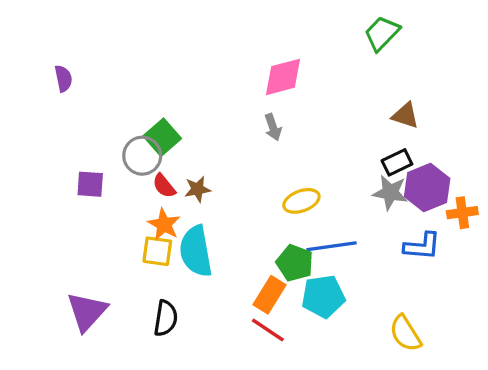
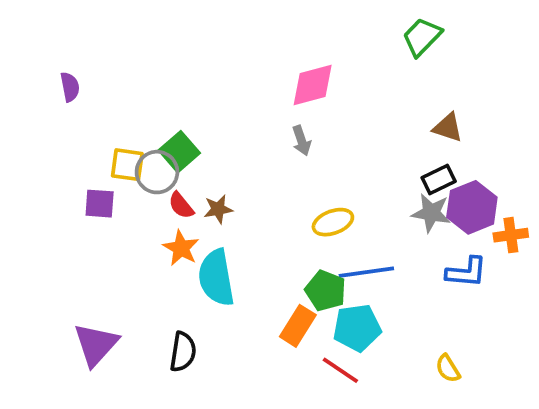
yellow square: (157, 251) -> (127, 165), moved
red line: (268, 330) -> (340, 370), moved
yellow semicircle: (405, 333) -> (448, 368), size x0.7

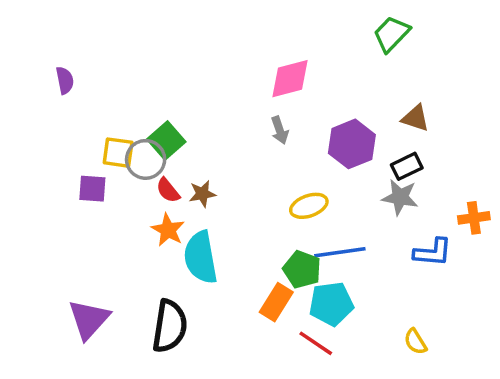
purple hexagon: (472, 207) -> (352, 144), moved
black semicircle: (183, 352) -> (170, 326), size x1.4

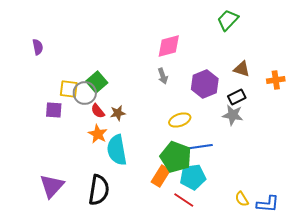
orange cross: (474, 218) -> (276, 80), moved
blue L-shape: (433, 252) -> (268, 204), moved
green pentagon: (302, 269) -> (176, 157), size x1.4

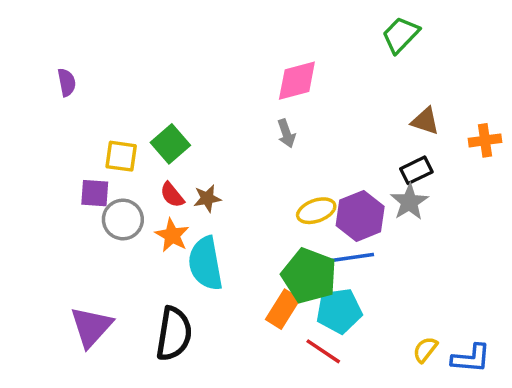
purple hexagon: (205, 84) -> (360, 216), moved
gray circle: (85, 93) -> (123, 219), moved
gray star: (233, 115) -> (409, 202), turned 30
yellow semicircle: (242, 199) -> (425, 350), turned 70

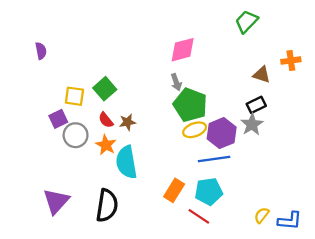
orange cross: (485, 140) -> (291, 61), moved
purple square: (95, 193) -> (58, 119), turned -30
green pentagon: (309, 276) -> (190, 105), moved

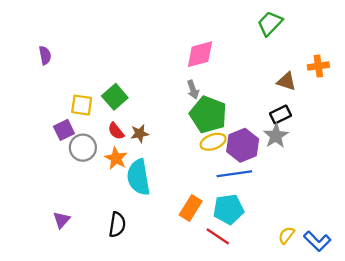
purple triangle: (56, 201) -> (62, 220), size x0.6
black semicircle: (107, 206) -> (117, 225), size x0.7
blue L-shape: (290, 221) -> (317, 241), turned 40

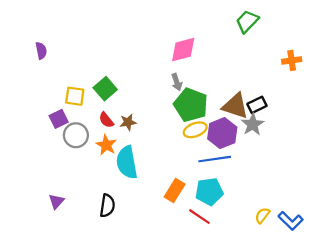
brown triangle: (286, 81) -> (235, 106), moved, size x1.5

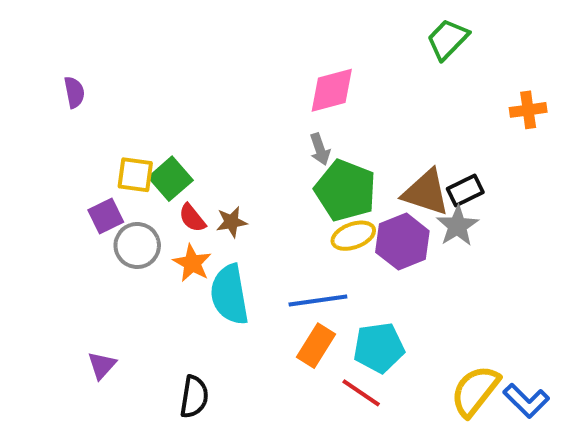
green square: (105, 89) -> (171, 179), moved
blue line: (215, 159) -> (318, 300), moved
black semicircle: (107, 206) -> (194, 397), moved
yellow semicircle: (262, 215) -> (475, 391), size x1.8

